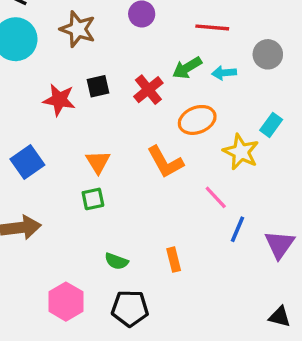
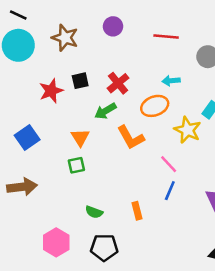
green arrow: (187, 68) -> (105, 111), moved
cyan arrow: (224, 73) -> (171, 81), moved
red star: (59, 100) -> (51, 91), turned -30
blue line: (238, 229) -> (170, 191), moved

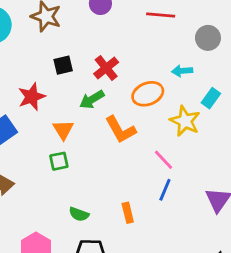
cyan arrow: (171, 81) -> (182, 71), moved
red star: (51, 91) -> (32, 97), moved

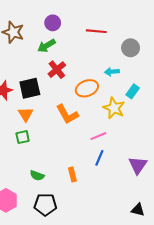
black square: (63, 65) -> (30, 88), moved, size x1.5
green arrow: (92, 100) -> (46, 46), moved
pink line: (164, 160) -> (98, 136), turned -70

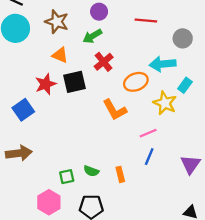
cyan arrow: (112, 72) -> (163, 64), size x1.6
orange triangle: (26, 114) -> (60, 55), moved, turned -35
green square: (23, 137) -> (67, 177), moved
green semicircle: (37, 176) -> (91, 171), moved

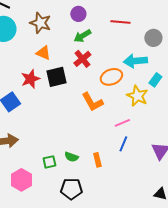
green arrow: (92, 36) -> (82, 36), moved
pink hexagon: (49, 202) -> (21, 180), moved

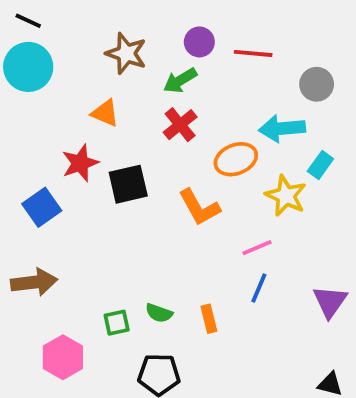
purple circle: (78, 14) -> (199, 42), moved
brown star: (40, 23) -> (126, 53), moved
black square: (56, 77) -> (128, 184), moved

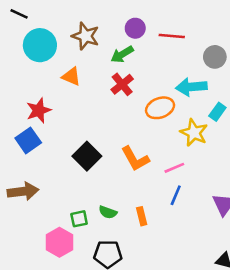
cyan circle: (28, 67) -> (40, 45), moved
red star: (80, 163) -> (39, 110), moved
black square: (128, 184) -> (87, 156), moved, turned -32
orange L-shape: (199, 207) -> (135, 159), moved
pink hexagon: (63, 357) -> (59, 242), moved

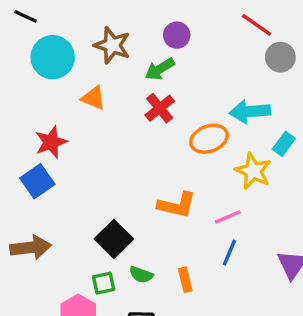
red line: (172, 36) -> (257, 25), moved, turned 30
gray circle: (215, 57) -> (280, 57), moved
black square: (87, 156) -> (114, 239), moved
orange L-shape: (135, 159) -> (177, 205), turned -48

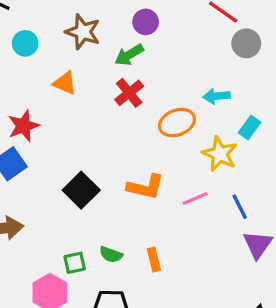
cyan circle: (53, 57) -> (25, 43), size x0.6
cyan arrow: (250, 112) -> (217, 96), size x0.7
black square: (114, 239) -> (81, 190), moved
blue line: (229, 253) -> (240, 207), moved, turned -50

